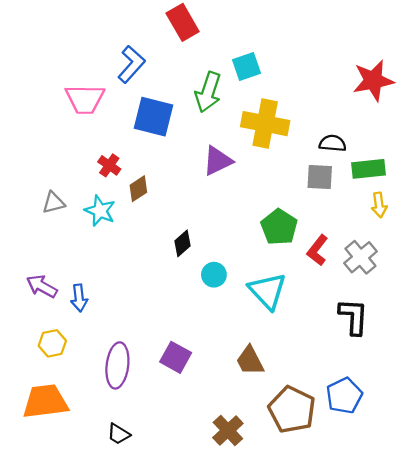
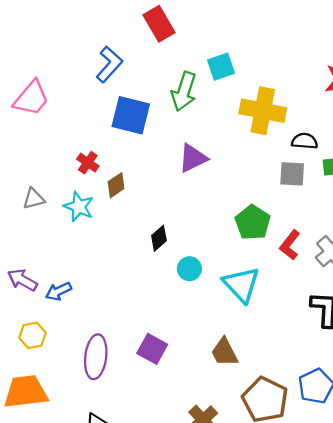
pink trapezoid: (85, 99) -> (31, 98), moved, turned -51
yellow cross: (265, 124) -> (263, 111), moved
blue arrow: (79, 298) -> (58, 291), turned 70

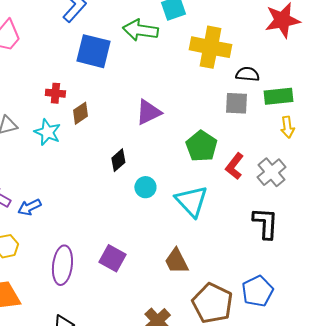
green arrow: (184, 91) -> (140, 30), turned 80
purple triangle: (193, 158) -> (148, 112), moved
red cross: (88, 163) -> (55, 93), turned -30

